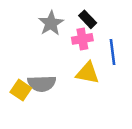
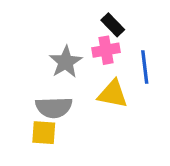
gray star: (51, 23) -> (66, 62), moved
yellow square: (21, 90) -> (44, 133), moved, turned -30

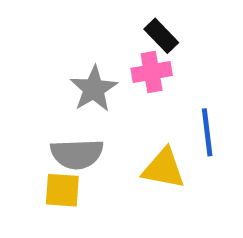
blue line: (145, 67) -> (207, 132), moved
yellow triangle: (113, 94) -> (164, 168), moved

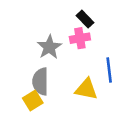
gray semicircle: (77, 154) -> (40, 81), turned 92
yellow square: (62, 190) -> (33, 101), turned -36

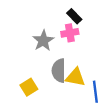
blue line: (109, 70) -> (95, 92), moved
gray semicircle: (40, 81) -> (59, 71), moved

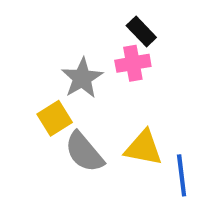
gray semicircle: (59, 71) -> (84, 152), moved, turned -40
yellow square: (29, 87) -> (55, 118), moved

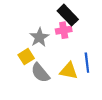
black rectangle: (141, 32) -> (68, 15), size x1.5
blue line: (182, 175) -> (87, 63), moved

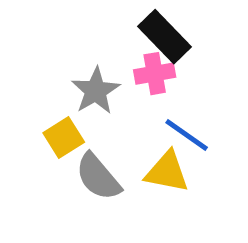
blue line: (87, 63) -> (187, 135), moved, turned -48

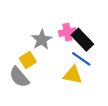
black rectangle: (165, 37) -> (82, 40), moved
gray semicircle: (98, 177) -> (19, 77), moved

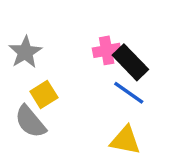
gray star: (42, 40) -> (25, 52), moved
yellow triangle: (73, 75) -> (125, 140), moved

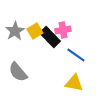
black rectangle: (130, 62) -> (50, 37), moved
yellow square: (44, 95) -> (35, 31), moved

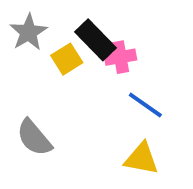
gray star: (15, 31) -> (28, 32), moved
black rectangle: (50, 37) -> (96, 40), moved

